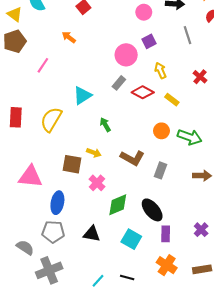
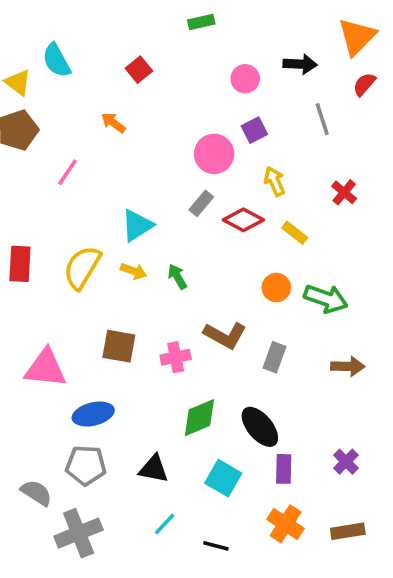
yellow arrow: (94, 153) -> (133, 271), moved
pink cross: (97, 183) -> (176, 357), moved, turned 35
blue ellipse: (57, 203) -> (93, 414), turned 65
cyan line: (98, 281) -> (165, 524), moved

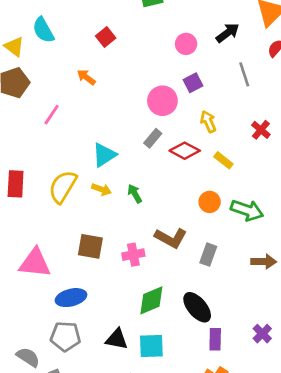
black arrow: (300, 64) -> (228, 33), turned -40
cyan square: (223, 478) -> (151, 346), moved, turned -32

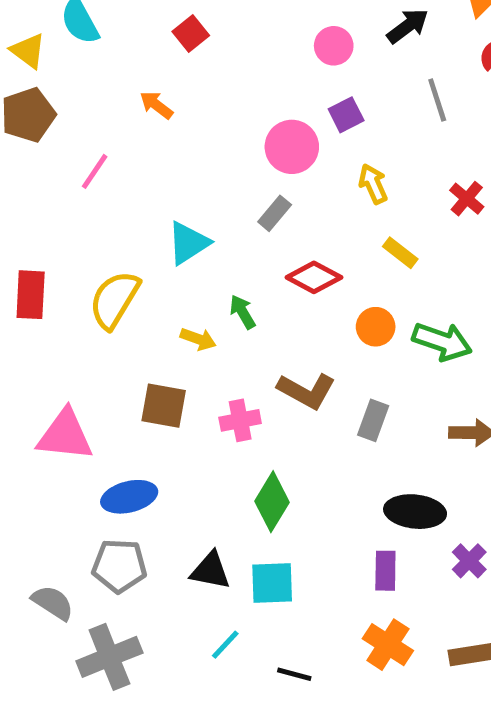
red diamond: (185, 151) -> (314, 277), moved
yellow arrow: (101, 189) -> (198, 339), moved
green diamond: (151, 300) -> (272, 502), turned -36
black ellipse: (197, 307) -> (415, 512), moved, turned -44

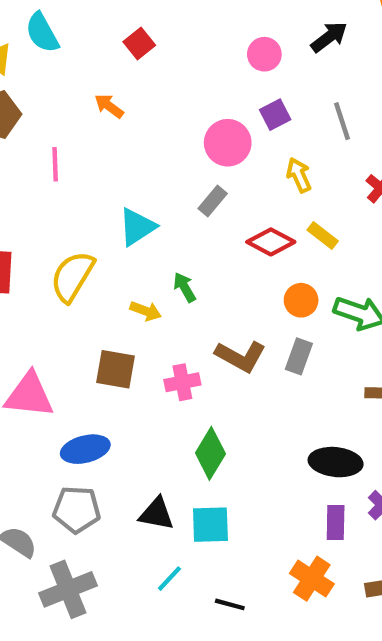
gray line: (437, 100) -> (342, 121), moved
pink line: (95, 171) -> (55, 164), turned -36
red diamond: (314, 277) -> (271, 242), moved
gray rectangle: (373, 420) -> (299, 356), moved
purple rectangle: (385, 571) -> (336, 522), moved

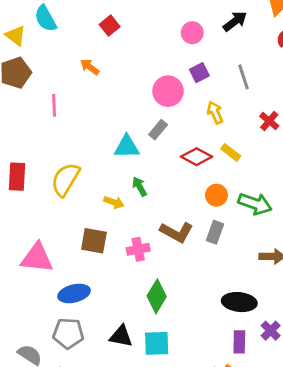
cyan triangle: (137, 227) -> (127, 147), moved, turned 32

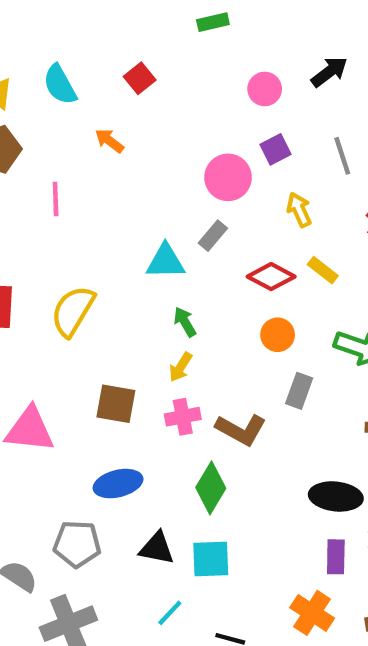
cyan semicircle: (45, 18) -> (60, 85), moved
orange circle: (216, 195) -> (278, 335), moved
yellow arrow: (114, 202) -> (181, 367), moved, turned 102
brown L-shape: (177, 232) -> (241, 430), moved
blue ellipse: (74, 293) -> (118, 484), moved

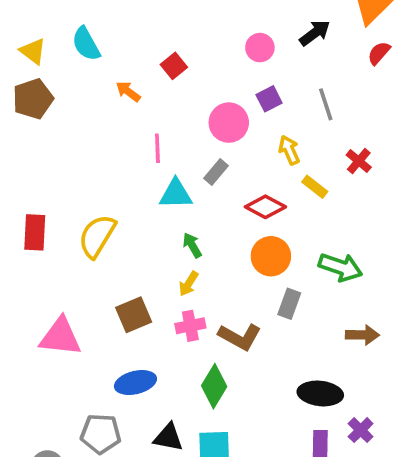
red square: (140, 78) -> (174, 66), moved
pink line: (56, 199) -> (157, 148), moved
yellow rectangle: (323, 270) -> (315, 187), moved
orange circle: (278, 335) -> (271, 256), size x1.4
brown square: (116, 404) -> (134, 315), turned -33

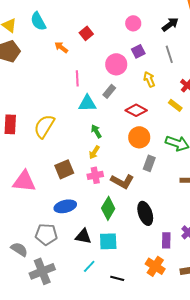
black arrow: (315, 33) -> (170, 24), moved
yellow rectangle: (315, 187) -> (175, 105), moved
black ellipse: (320, 393) -> (145, 213), moved, turned 65

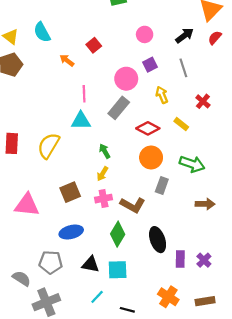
gray rectangle: (109, 91) -> (119, 108), size x1.5
cyan triangle: (87, 103) -> (81, 121), moved
yellow rectangle: (175, 105) -> (181, 124), moved
purple rectangle: (166, 240) -> (180, 259), moved

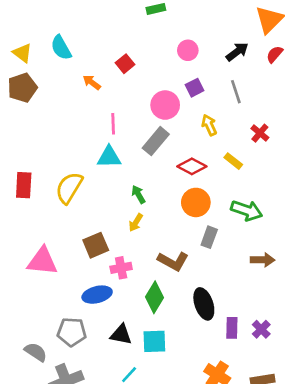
pink cross: (104, 199) -> (121, 268), moved

